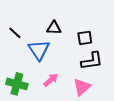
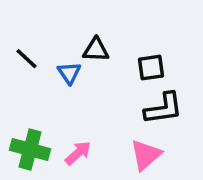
blue triangle: (39, 50) -> (69, 73), moved, size x0.6
pink arrow: (51, 80) -> (78, 153), moved

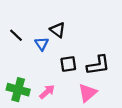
black triangle: (96, 50) -> (58, 30), turned 35
black square: (151, 68) -> (68, 64), moved

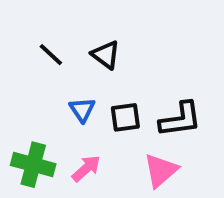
black line: (16, 35) -> (51, 55), moved
blue triangle: (42, 44) -> (82, 110), moved

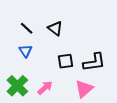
blue triangle: (82, 110) -> (26, 51), moved
green cross: (33, 165) -> (17, 86), turned 30

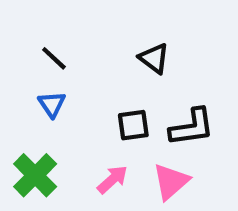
black triangle: (55, 28) -> (154, 58), moved
pink arrow: (45, 88) -> (112, 179), moved

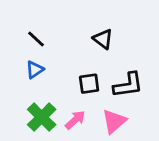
blue triangle: (52, 104) -> (35, 70), turned 30
green cross: (35, 175) -> (42, 117), moved

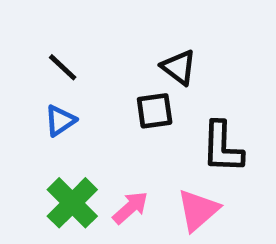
black square: (89, 84) -> (155, 111), moved
black L-shape: (128, 85) -> (222, 147), turned 100

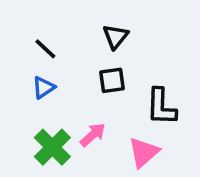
black triangle: (179, 67) -> (116, 37), moved, turned 32
pink arrow: (130, 208) -> (93, 135), moved

